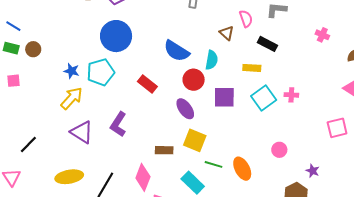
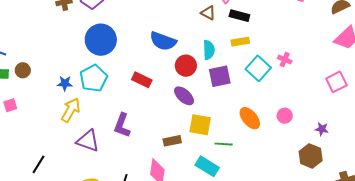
black rectangle: (267, 44) -> (239, 16), moved
cyan semicircle: (212, 60) -> (209, 50), moved
pink cross: (291, 95) -> (285, 60), turned 32
orange ellipse: (242, 169) -> (250, 118), moved

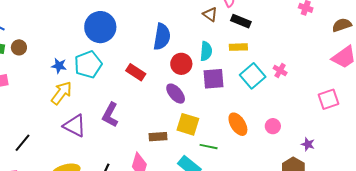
blue semicircle: (163, 41) -> (162, 37), turned -108

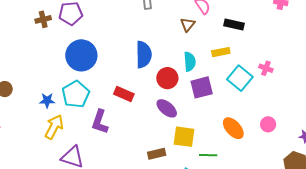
brown triangle: (210, 14) -> (188, 25), turned 42
black rectangle: (241, 21) -> (234, 24), moved
purple L-shape: (110, 115) -> (100, 122), moved

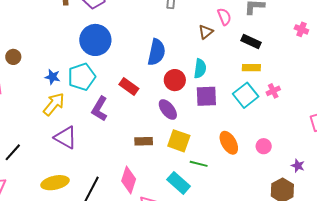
yellow rectangle: (221, 52) -> (251, 68), moved
pink cross: (266, 68) -> (273, 91), turned 32
brown rectangle: (157, 154) -> (144, 141), moved

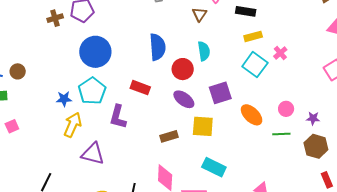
brown circle: (13, 57) -> (18, 71), moved
purple square: (206, 96) -> (220, 93), moved
green line: (199, 164) -> (281, 134), moved
purple star: (298, 166) -> (313, 118), moved

